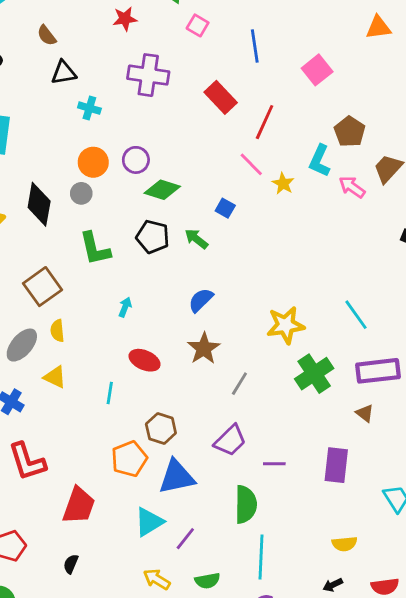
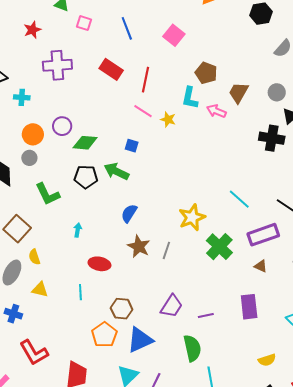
green arrow: (196, 239) -> (116, 171), size x1.4
gray line: (239, 384) -> (166, 250), moved

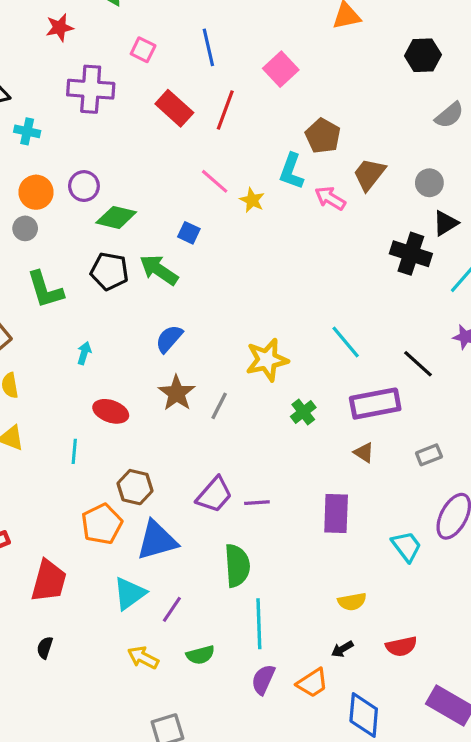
pink square: (84, 23) -> (143, 50), moved
red line: (146, 80) -> (225, 110), moved
green cross: (219, 247) -> (303, 412), size x0.6
purple line: (206, 315) -> (257, 503), moved

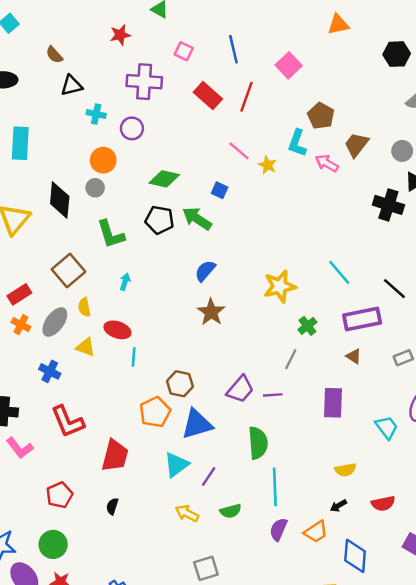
purple circle: (84, 186) -> (132, 128), moved
cyan arrow: (84, 353) -> (125, 282), moved
gray line: (219, 406) -> (291, 359), moved
red ellipse: (111, 411) -> (117, 330), moved

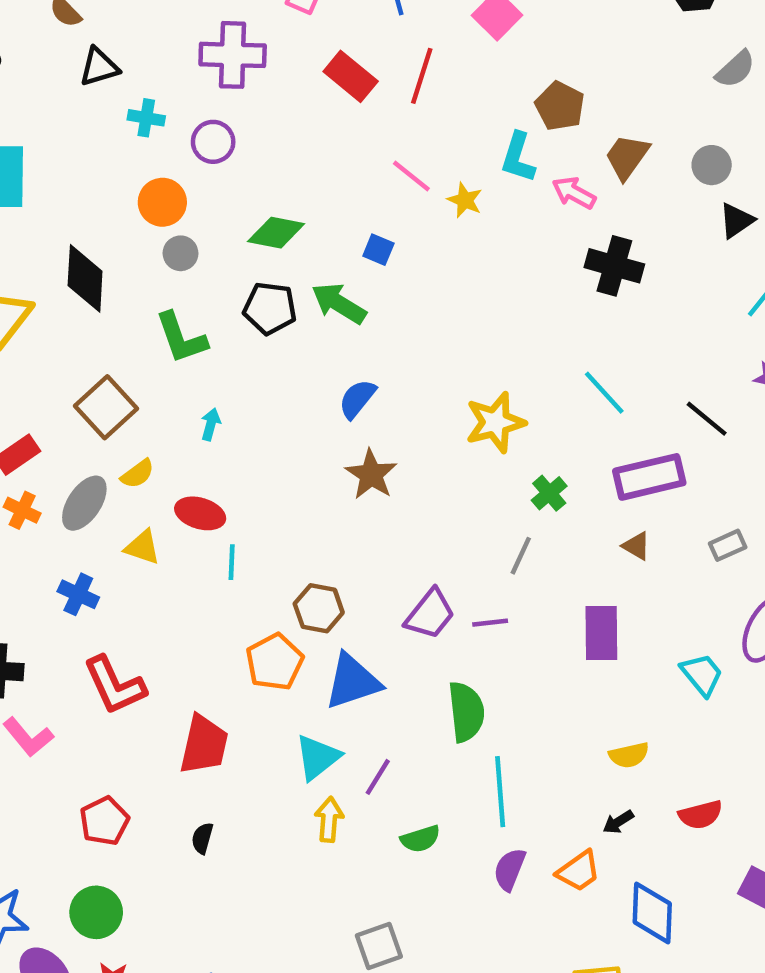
gray circle: (95, 188) -> (181, 253), moved
black cross: (388, 205) -> (614, 266), moved
yellow semicircle: (84, 307) -> (138, 474), turned -114
yellow arrow: (187, 513) -> (329, 820), moved, turned 70

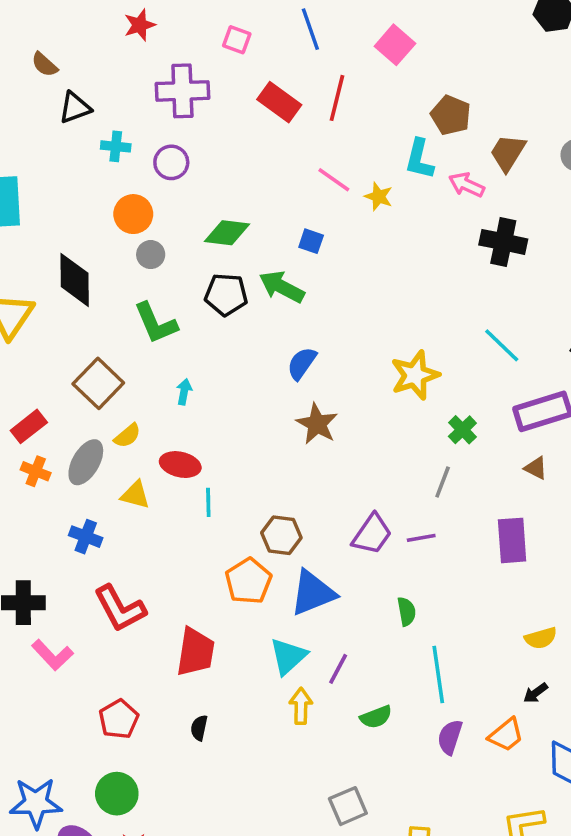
green semicircle: (466, 712) -> (407, 611), size x0.6

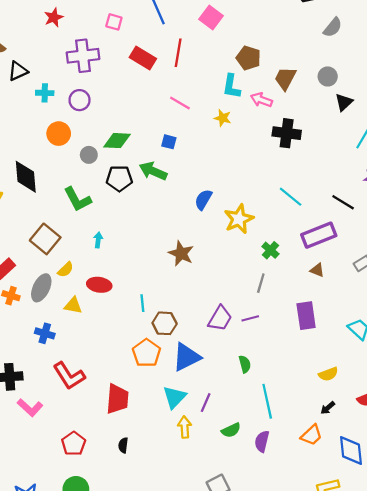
yellow star: (379, 196) -> (223, 118), moved
gray circle: (151, 255) -> (89, 155), moved
blue semicircle: (302, 363) -> (203, 200), moved
cyan line: (208, 502) -> (142, 303), moved
purple semicircle: (450, 737) -> (262, 441), moved

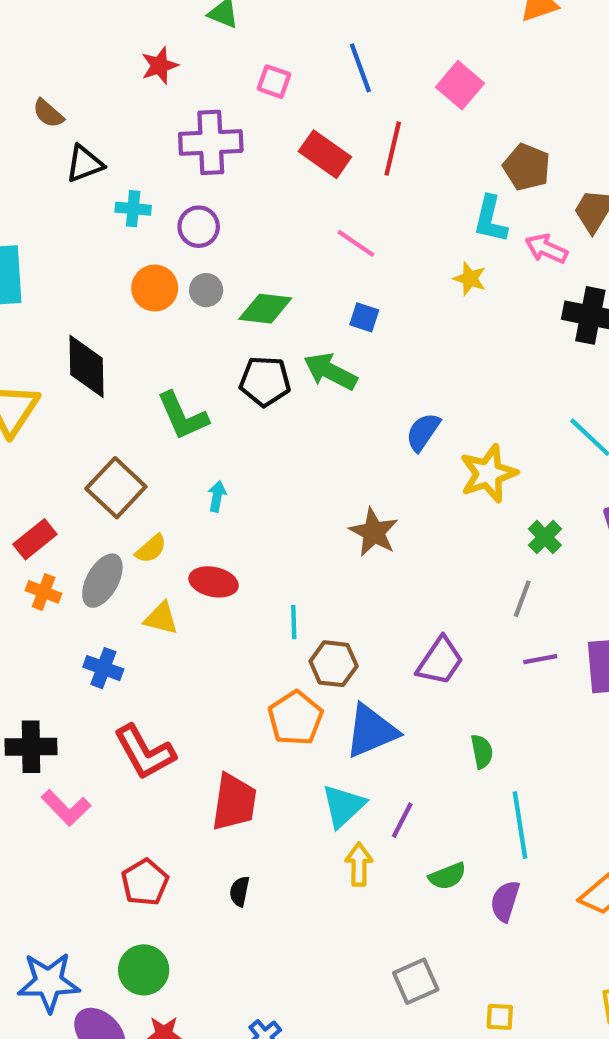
pink line: (180, 103) -> (356, 243), moved
gray circle: (89, 155) -> (206, 290), moved
purple line: (250, 318) -> (540, 659), moved

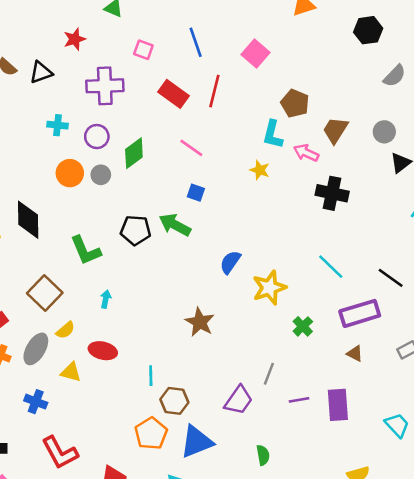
black triangle: (84, 164) -> (41, 72), moved
green diamond: (265, 309) -> (134, 153), moved, turned -44
gray line: (522, 599) -> (269, 374), moved

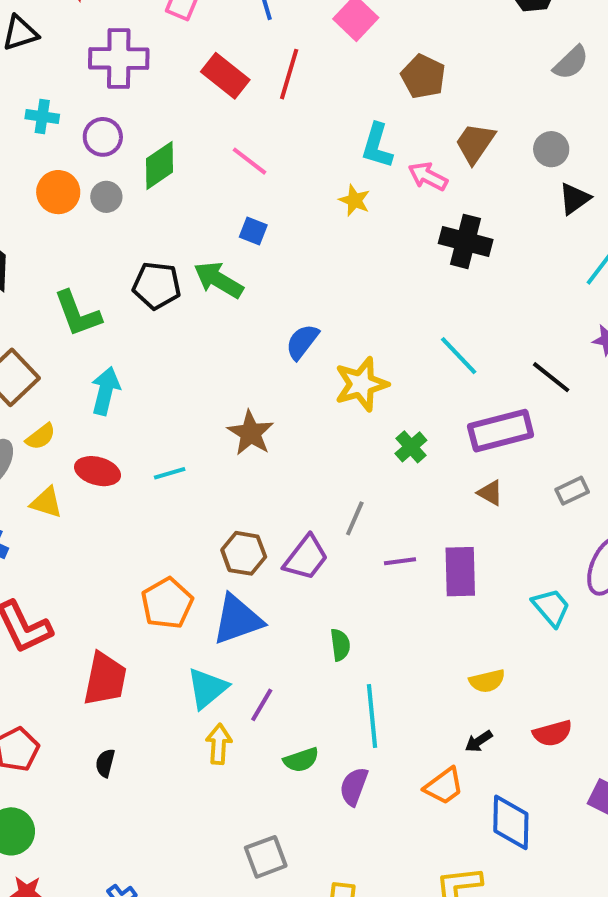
brown pentagon: (295, 103) -> (423, 77), moved
cyan arrow: (106, 299) -> (105, 391), size x1.6
cyan line: (151, 376) -> (170, 473), moved, turned 72
brown hexagon: (174, 401) -> (244, 553), moved

